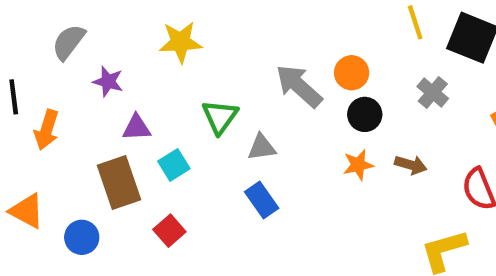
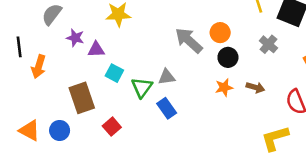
green triangle: (220, 117) -> (142, 87), moved
purple triangle: (137, 128) -> (96, 50), moved
cyan square: (174, 165) -> (114, 73), moved, turned -30
orange triangle: (27, 211) -> (30, 130), moved

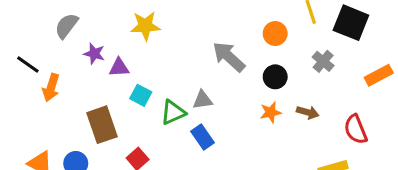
orange circle: (220, 33) -> (275, 34), moved
black line: (19, 47) -> (28, 64), turned -48
green triangle: (142, 87) -> (173, 112), turned 30

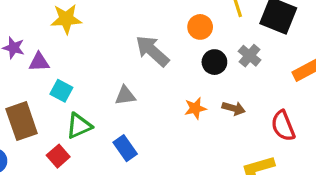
black circle: (275, 77) -> (214, 62), moved
green triangle: (173, 112) -> (79, 126), moved
blue rectangle: (203, 137) -> (125, 148), moved

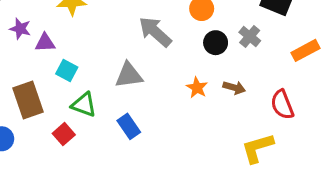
gray triangle: (125, 96) -> (129, 75), size x1.4
orange star: (195, 108) -> (197, 88), turned -30
green triangle: (79, 126) -> (84, 105), turned 44

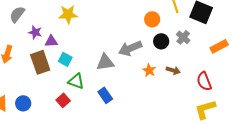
gray arrow: (155, 32) -> (130, 48), moved, turned -65
brown rectangle: (28, 100) -> (40, 62), moved
yellow L-shape: (257, 148) -> (205, 109), moved

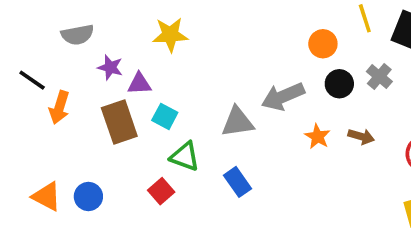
gray semicircle: (17, 14) -> (78, 35), turned -138

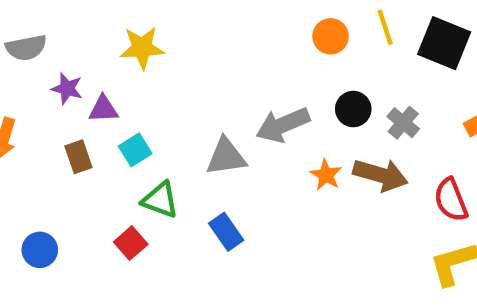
orange circle: (323, 44) -> (331, 36), moved
gray cross: (379, 76) -> (403, 123), moved
cyan square: (165, 116) -> (135, 150), turned 30
brown rectangle: (119, 122) -> (78, 157), size x0.6
brown arrow: (361, 136) -> (381, 175), size x1.6

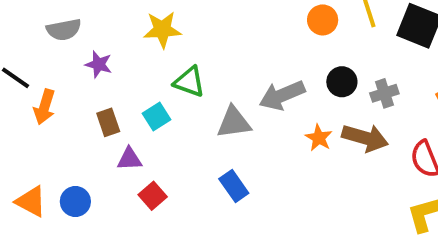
purple triangle: (103, 109) -> (129, 159), moved
gray cross: (403, 123) -> (384, 93), turned 32
green triangle: (160, 200) -> (189, 82), moved

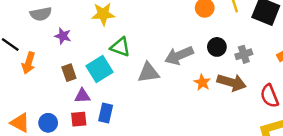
cyan square: (156, 117) -> (100, 69), size x1.5
blue rectangle: (234, 186) -> (106, 113), moved, turned 48
red square: (153, 196) -> (79, 119), moved, turned 35

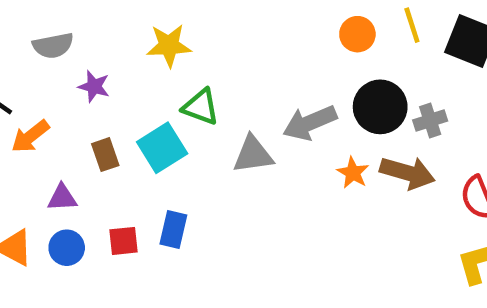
black circle: (217, 47) -> (380, 107), size x1.5
orange arrow: (29, 63) -> (30, 136), turned 35
purple triangle: (82, 96) -> (62, 198), moved

